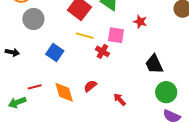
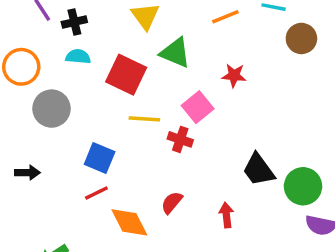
pink square: (116, 35) -> (198, 107), turned -36
black trapezoid: (154, 64) -> (259, 170), moved
red line: (35, 87) -> (96, 193), moved
red arrow: (120, 99) -> (226, 215), turned 48

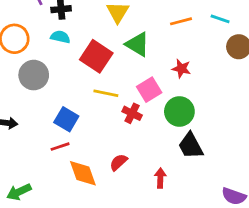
green circle: (303, 186) -> (179, 111), moved

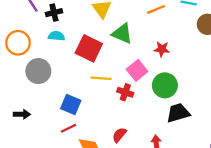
black trapezoid: (191, 146) -> (178, 113), turned 110

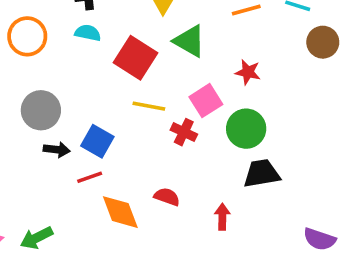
gray circle: (38, 71) -> (41, 110), moved
black arrow: (22, 114) -> (57, 150), moved
red semicircle: (119, 135) -> (167, 197), turned 63

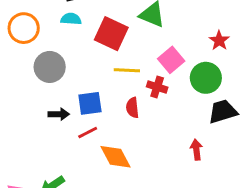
red star: (248, 72) -> (219, 41), moved, turned 30
gray circle: (41, 110) -> (50, 67), moved
blue square: (97, 141) -> (90, 103), turned -30
red semicircle: (167, 197) -> (132, 108), moved, turned -108

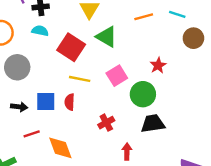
red cross: (157, 87) -> (106, 123), moved, turned 35
red semicircle: (132, 108) -> (70, 102), moved
red line: (88, 133) -> (32, 134), moved

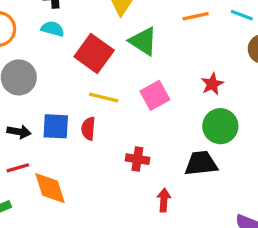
green circle: (143, 94) -> (220, 126), moved
red cross: (106, 123) -> (137, 159), turned 35
red line: (32, 134) -> (18, 168), moved
orange diamond: (60, 148) -> (50, 188), moved

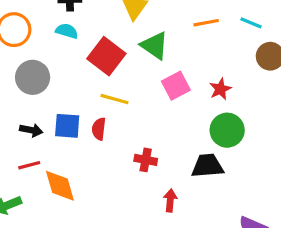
pink square: (155, 95) -> (176, 86), moved

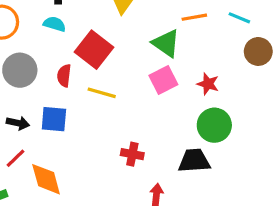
green triangle: (155, 46) -> (166, 43), moved
red star: (220, 89) -> (208, 84), turned -30
red semicircle: (99, 129) -> (64, 76), moved
red line: (29, 165) -> (16, 158), turned -30

